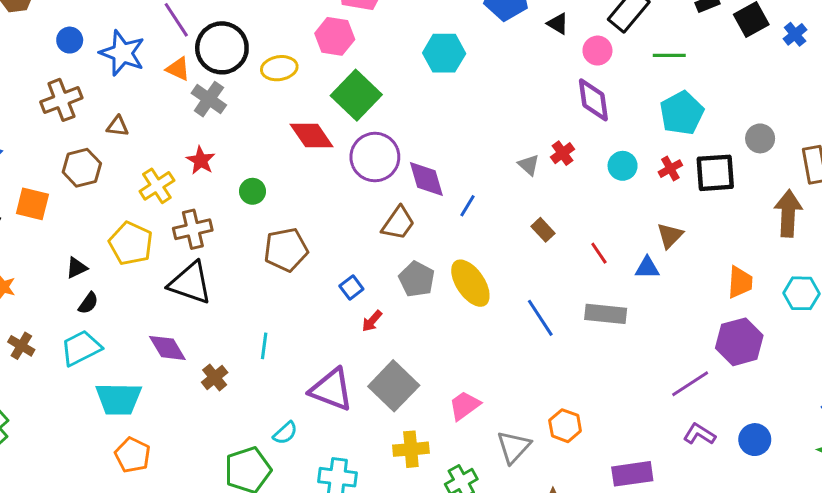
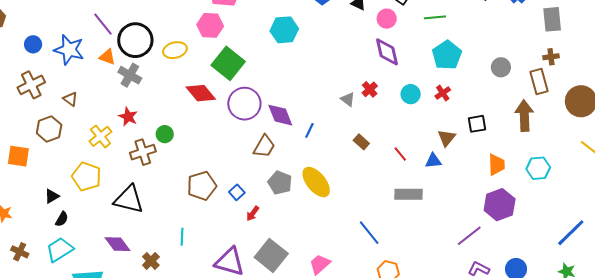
brown triangle: (118, 126) -> (70, 99), turned 35
black square: (715, 173) -> (477, 124), moved, size x0.7
brown cross: (193, 229) -> (143, 152), moved
brown pentagon: (286, 250) -> (202, 186), moved
blue line: (540, 318) -> (369, 233), moved

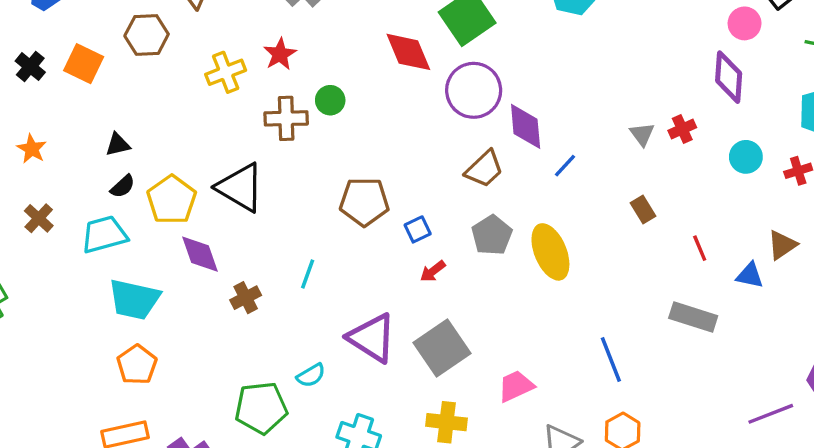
yellow pentagon: (87, 177) -> (172, 200), moved

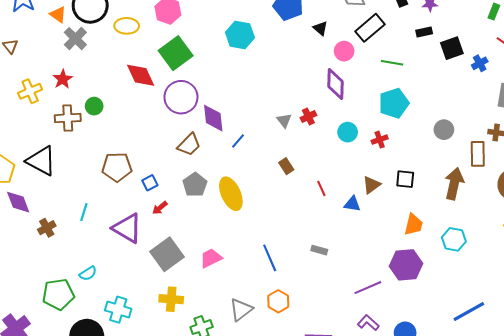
gray rectangle: (693, 317) -> (319, 250), moved, size x0.6
purple triangle: (372, 338) -> (127, 228), moved
pink trapezoid: (516, 386) -> (211, 258), moved

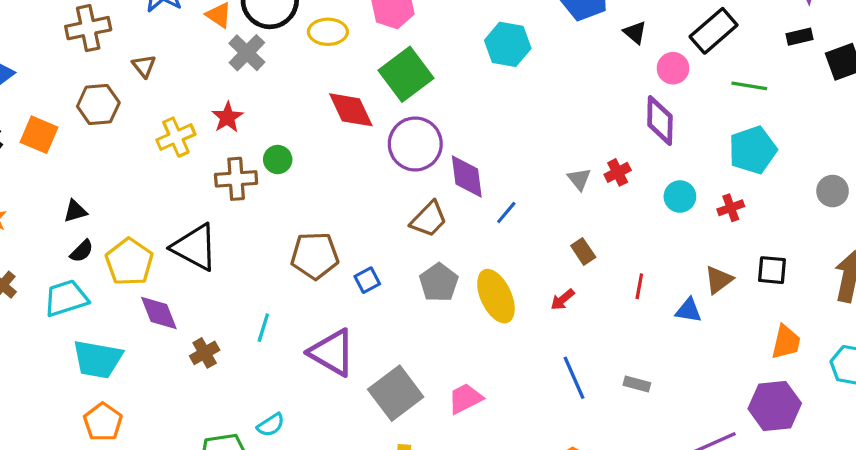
red line: (321, 188) -> (639, 286), turned 35
red arrow: (160, 208) -> (563, 300), moved
blue line: (270, 258) -> (574, 378), moved

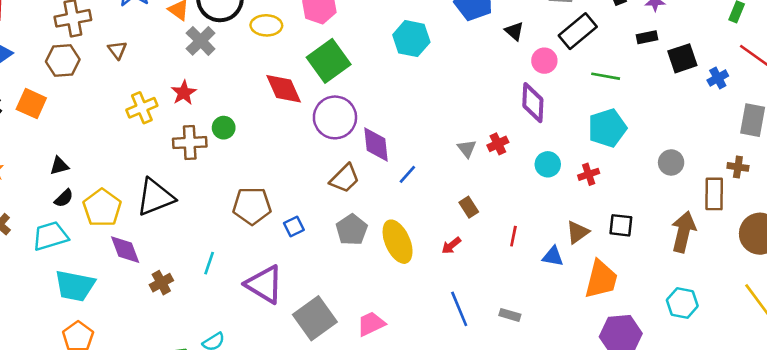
brown hexagon: (98, 104) -> (63, 61), moved
black triangle: (195, 247) -> (155, 197), turned -51
orange trapezoid: (786, 342) -> (601, 279), moved, size x1.4

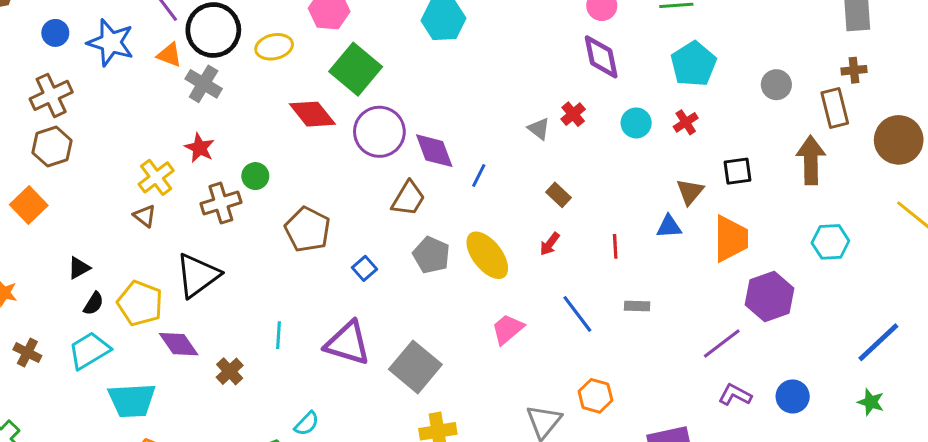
brown triangle: (117, 50) -> (145, 216), moved
orange square: (31, 104) -> (29, 205), turned 36
brown pentagon: (252, 206) -> (308, 229), moved, turned -30
red line: (513, 236) -> (615, 246), moved
pink trapezoid: (371, 324) -> (508, 329), moved

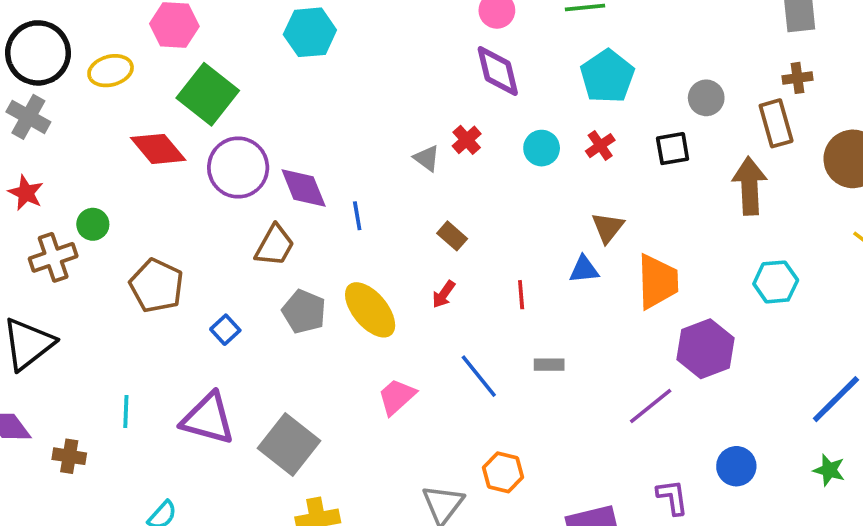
black square: (737, 171) -> (673, 149), moved
blue line: (479, 175) -> (357, 216), turned -35
brown cross: (230, 371) -> (69, 456), turned -36
purple L-shape: (735, 395) -> (672, 497), moved, turned 56

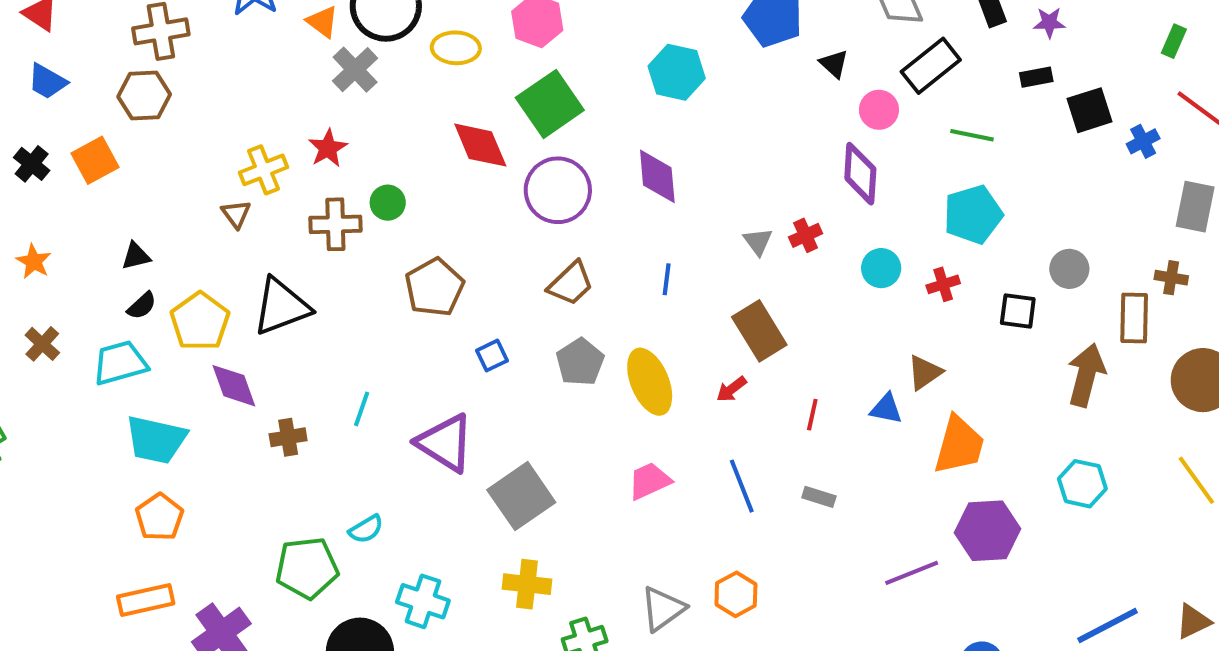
purple diamond: (304, 188) -> (657, 176), moved
brown rectangle: (452, 236) -> (759, 331), size x1.8
brown cross: (69, 456) -> (288, 437), turned -36

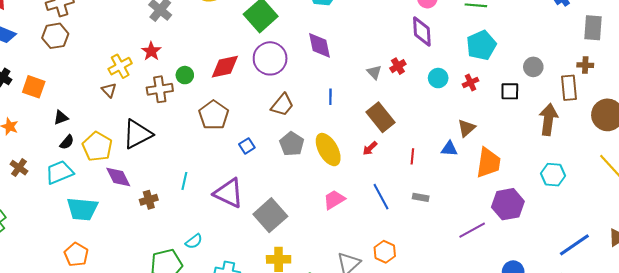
red diamond: (480, 145) -> (225, 67), moved, turned -72
orange square: (95, 160) -> (34, 87), moved, turned -35
orange pentagon: (159, 517) -> (76, 255), moved

